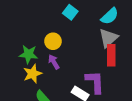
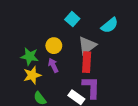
gray triangle: (108, 38) -> (87, 45), moved
red rectangle: (111, 55) -> (87, 62), moved

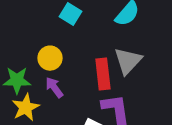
gray triangle: (87, 45) -> (128, 61), moved

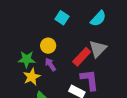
red rectangle: (103, 74) -> (82, 57), turned 48

